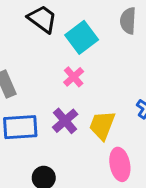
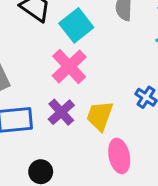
pink cross: (74, 77) -> (69, 66), size x1.6

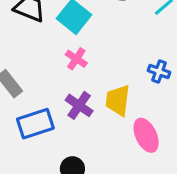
pink cross: (69, 66) -> (76, 59), size x0.6

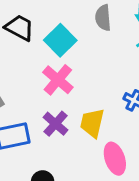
pink cross: (76, 59) -> (58, 80), size x1.5

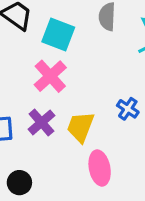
cyan square: (60, 40) -> (58, 34), turned -32

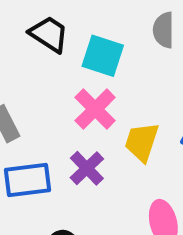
yellow trapezoid: (81, 127) -> (142, 142), moved

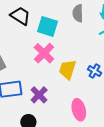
purple cross: (87, 168) -> (39, 95), moved

